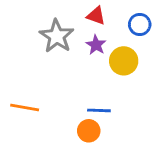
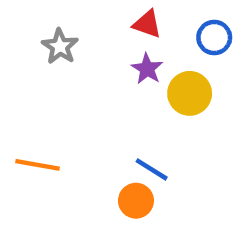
gray star: (57, 36) -> (60, 46), moved, size x0.7
blue line: (99, 110) -> (152, 169), turned 30

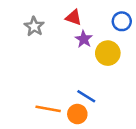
red triangle: (147, 24) -> (74, 18), moved
orange line: (38, 165) -> (48, 109), moved

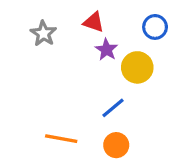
blue line: (86, 96) -> (113, 108), moved, turned -72
orange circle: (77, 114) -> (116, 145), moved

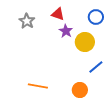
blue line: (113, 108) -> (96, 67), moved
orange circle: (116, 145) -> (80, 90), moved

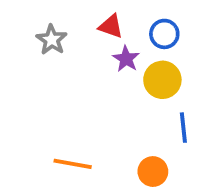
blue circle: (96, 17) -> (164, 34), moved
blue line: (96, 67) -> (183, 128), turned -56

